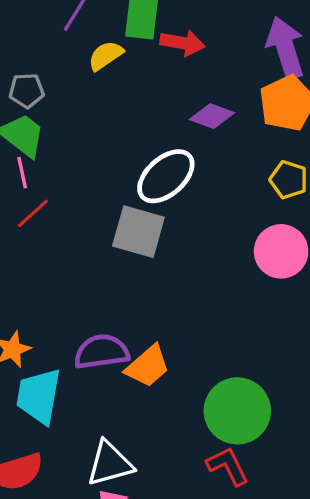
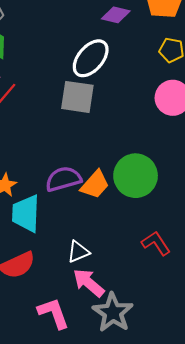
green circle: (237, 411) -> (136, 176), moved
white triangle: (110, 464) -> (78, 252), size x0.7

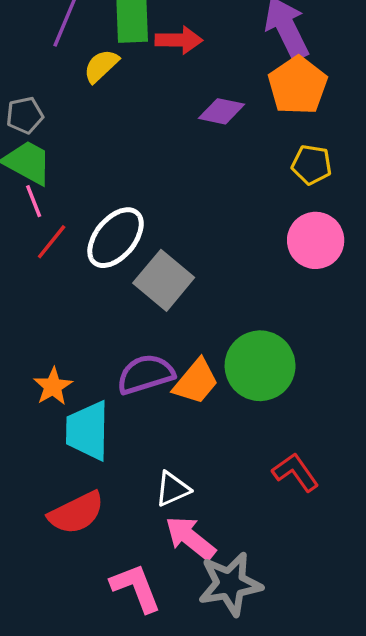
white ellipse: (91, 58) -> (116, 238), moved
gray square: (77, 97) -> (164, 280), moved, turned 33
gray star: (113, 312) -> (230, 584), turned 30

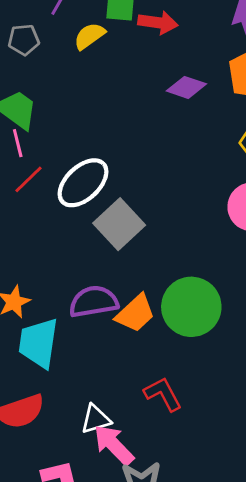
gray pentagon: (25, 115) -> (24, 40), moved
red L-shape: (296, 472) -> (163, 394), moved
white triangle: (173, 489) -> (96, 419), moved

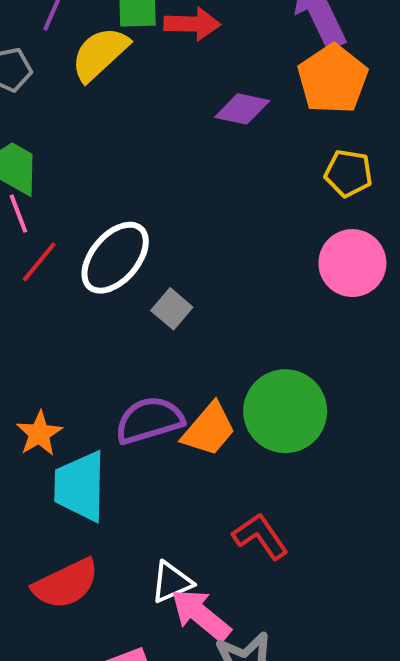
yellow semicircle: (89, 36) -> (100, 54), size x1.4
gray square: (119, 224) -> (172, 309), size x0.6

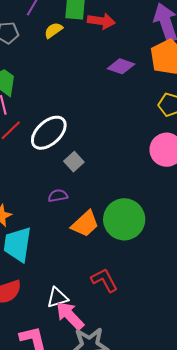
yellow semicircle: (100, 54) -> (53, 30), size x0.6
purple semicircle: (149, 420) -> (58, 196), moved, size x0.6

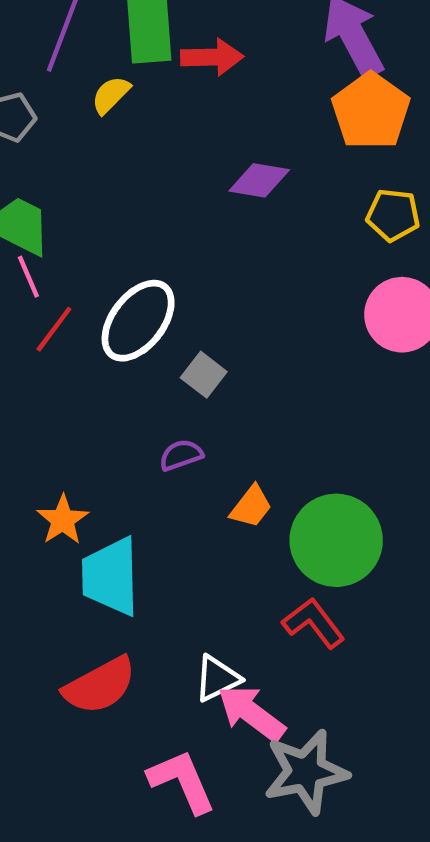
purple diamond: (121, 66) -> (259, 180), moved
green circle: (124, 219) -> (336, 540), moved
orange trapezoid: (85, 224) -> (251, 507), size x0.7

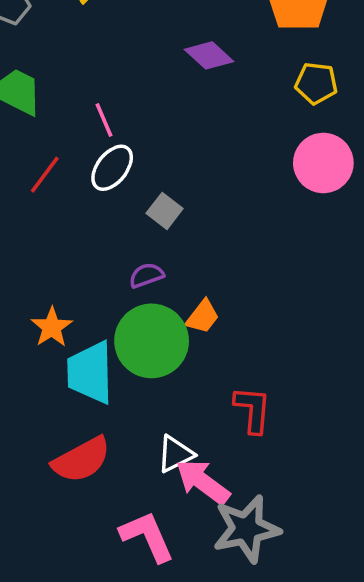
purple diamond: (259, 180) -> (209, 55), turned 33
pink line: (28, 277) -> (104, 120), moved
white ellipse: (138, 321) -> (112, 168), size x0.7
green circle: (336, 540) -> (152, 341), moved
red L-shape: (314, 623) -> (253, 410), turned 42

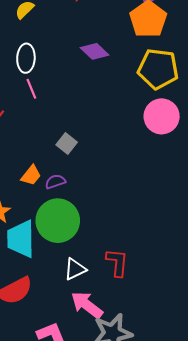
yellow pentagon: (316, 83) -> (158, 69), size x1.6
white ellipse: (112, 168) -> (26, 58), moved, turned -36
orange trapezoid: (203, 317) -> (31, 175), moved
white triangle: (175, 454) -> (75, 269), moved

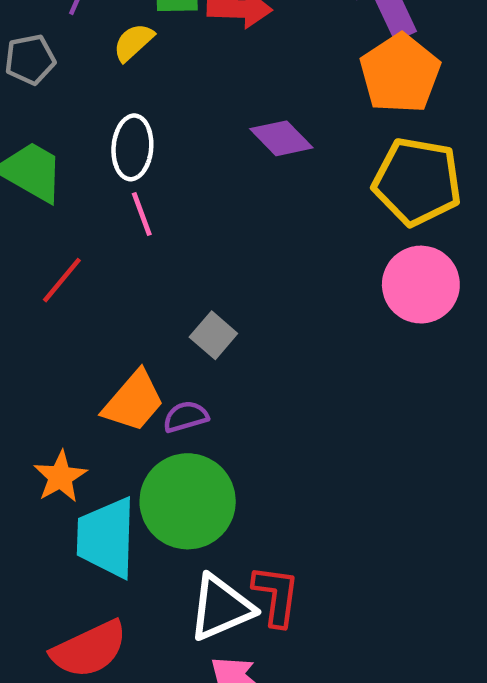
orange trapezoid: (31, 175) -> (134, 401), size x1.4
red L-shape: (117, 262) -> (276, 596), moved
white triangle: (75, 269) -> (221, 608), size x1.4

